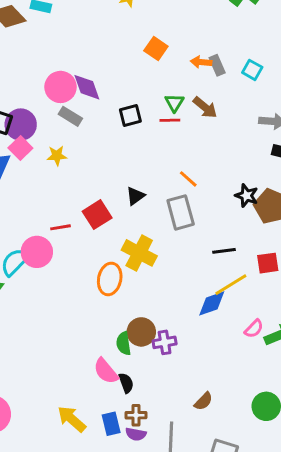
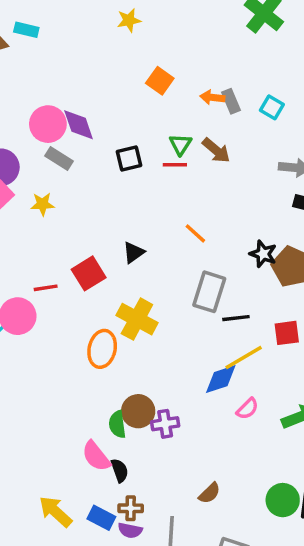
gray rectangle: (181, 212) -> (209, 292), moved, turned 32
pink semicircle: (254, 329) -> (247, 409), moved
blue rectangle: (111, 424) -> (101, 518), turned -50

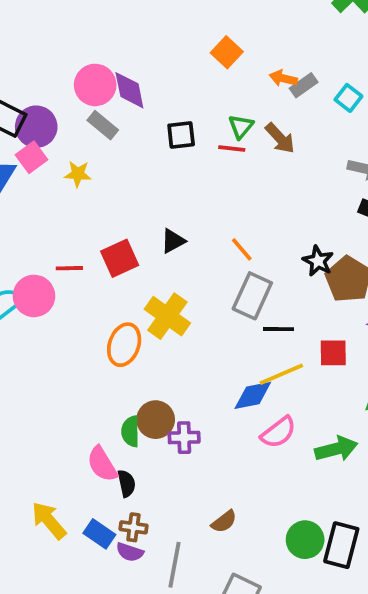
gray rectangle: (231, 101) -> (304, 85), turned 70
orange line: (195, 233) -> (242, 249), moved
pink semicircle: (247, 409) -> (278, 432), size x1.4

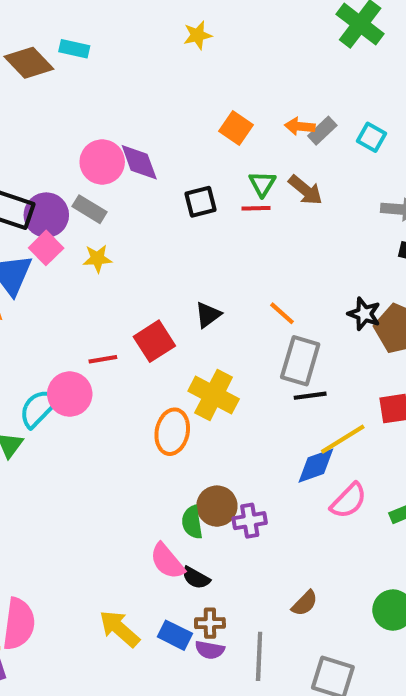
orange square: (227, 52) -> (236, 128), moved
gray rectangle: (103, 125) -> (90, 209), moved
black line: (278, 329) -> (310, 396), moved
black semicircle: (126, 483) -> (196, 578), turned 140

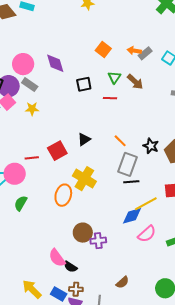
pink circle: (102, 162) -> (23, 64), moved
red line: (256, 208) -> (110, 98), moved
black star: (364, 314) -> (151, 146), moved
green semicircle: (192, 522) -> (21, 203), moved, turned 35

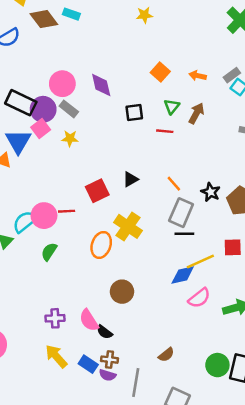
gray rectangle: (145, 53) -> (232, 75), moved
brown arrow: (135, 82) -> (196, 113), turned -108
red line: (32, 158) -> (67, 211), moved
purple cross: (98, 241) -> (55, 318), moved

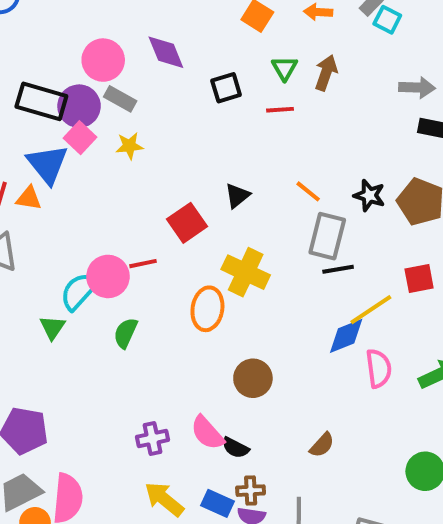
pink semicircle: (199, 298) -> (379, 368), turned -50
brown semicircle: (166, 355) -> (322, 445), moved

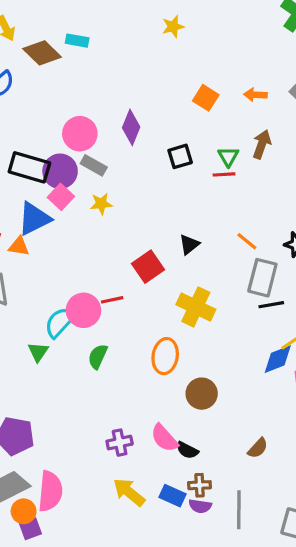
purple diamond: (166, 52) -> (131, 127), turned 44
green triangle: (285, 68) -> (228, 157), moved
blue triangle: (47, 164) -> (34, 219), turned 42
orange ellipse: (207, 309) -> (165, 356), moved

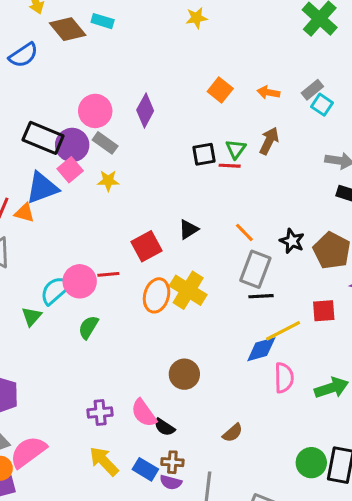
black square: (180, 156) -> (204, 154), moved
orange ellipse: (165, 356) -> (157, 295), moved
pink semicircle: (50, 491) -> (28, 452), turned -138

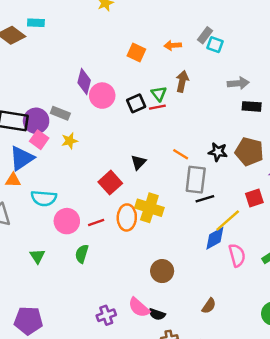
pink circle: (95, 111) -> (102, 96), moved
red line: (108, 274) -> (96, 222), moved
cyan semicircle: (56, 290) -> (44, 198), moved, turned -120

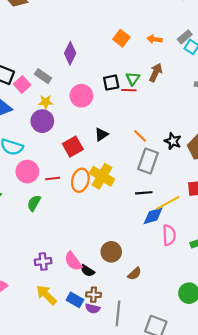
pink circle: (102, 96) -> (81, 96), moved
purple circle: (36, 121) -> (42, 121), moved
pink square: (39, 140) -> (22, 84), moved
black line: (205, 199) -> (144, 193), moved
brown circle: (162, 271) -> (111, 252), moved

